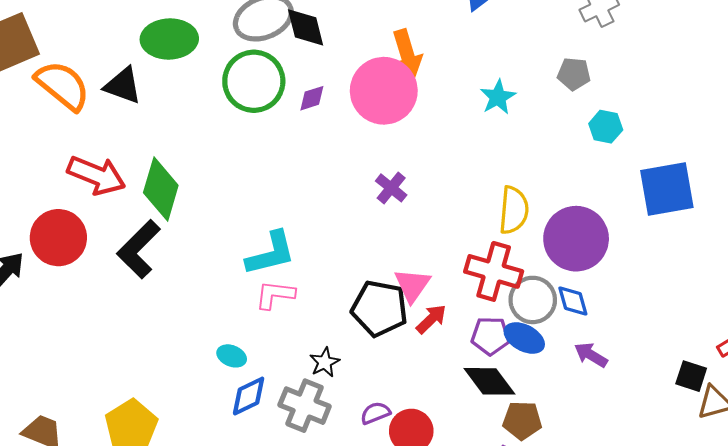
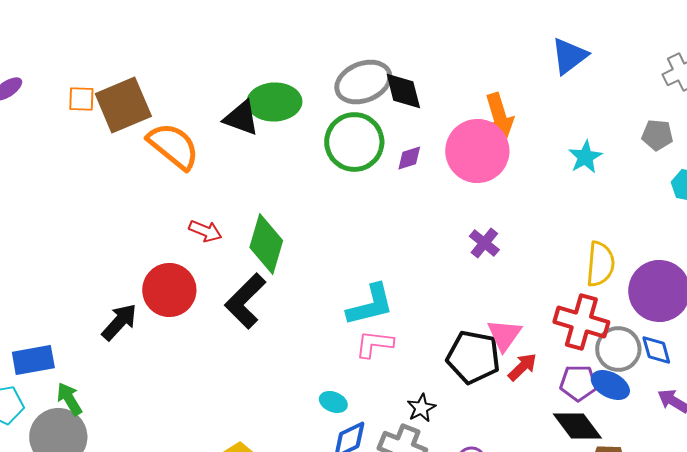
black triangle: (123, 85) -> (241, 118), moved
red arrow: (96, 175) -> (205, 231), size x0.6

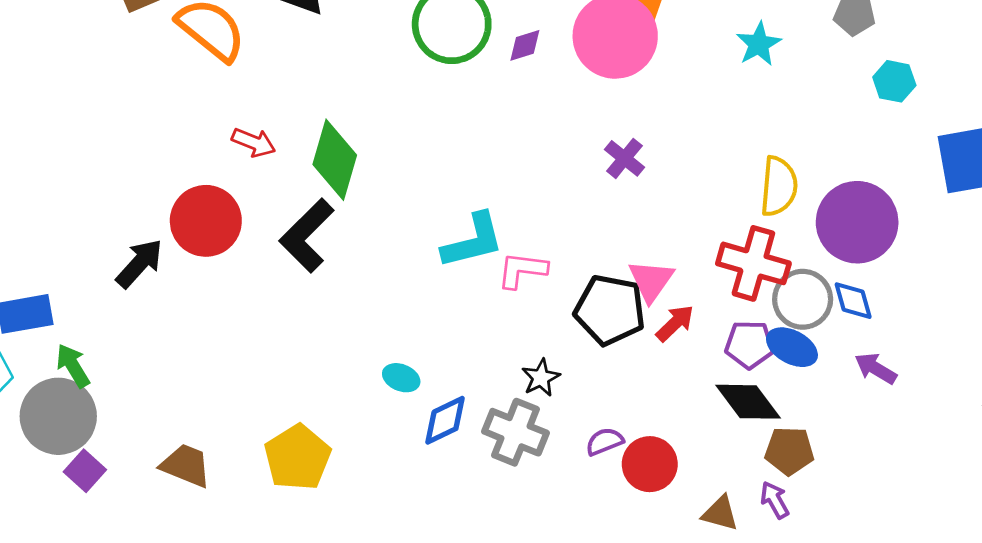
pink L-shape: (374, 344) -> (522, 270), moved
cyan ellipse: (333, 402) -> (401, 378), moved

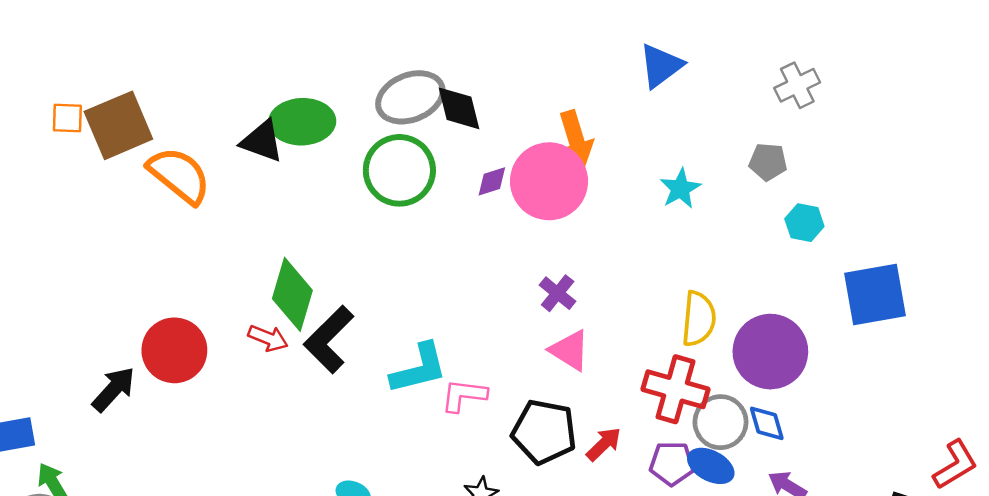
purple diamond: (525, 45) -> (492, 181), moved
red arrow: (254, 142) -> (268, 338), moved
black L-shape: (307, 235) -> (329, 339), moved
pink triangle: (651, 281) -> (570, 350), moved, turned -33

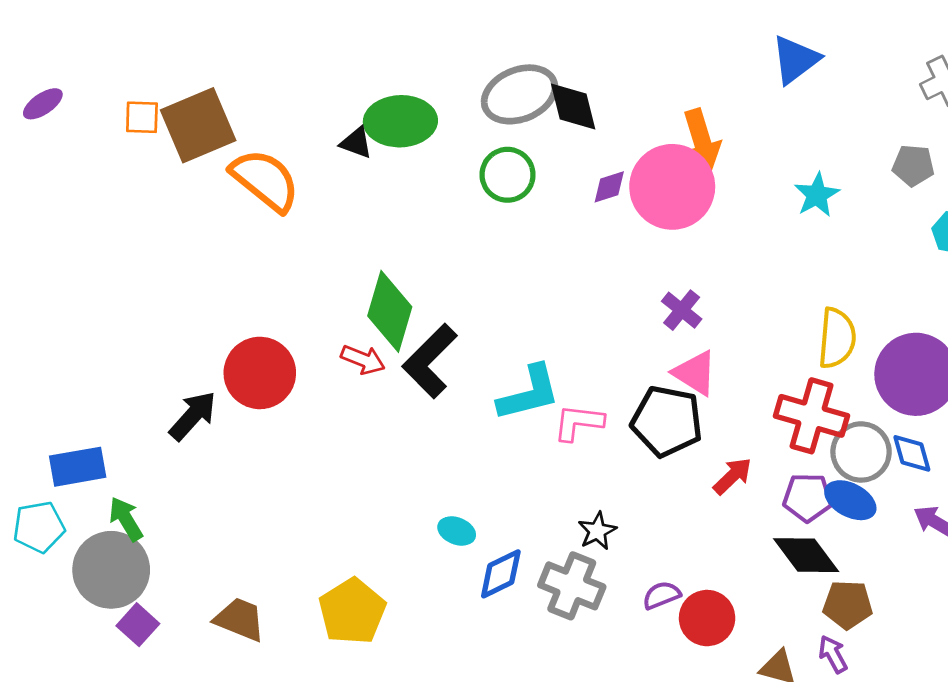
black triangle: (262, 141) -> (356, 143), size x0.7
green circle: (399, 170) -> (508, 175), size x0.7
black pentagon: (544, 432) -> (667, 421), moved

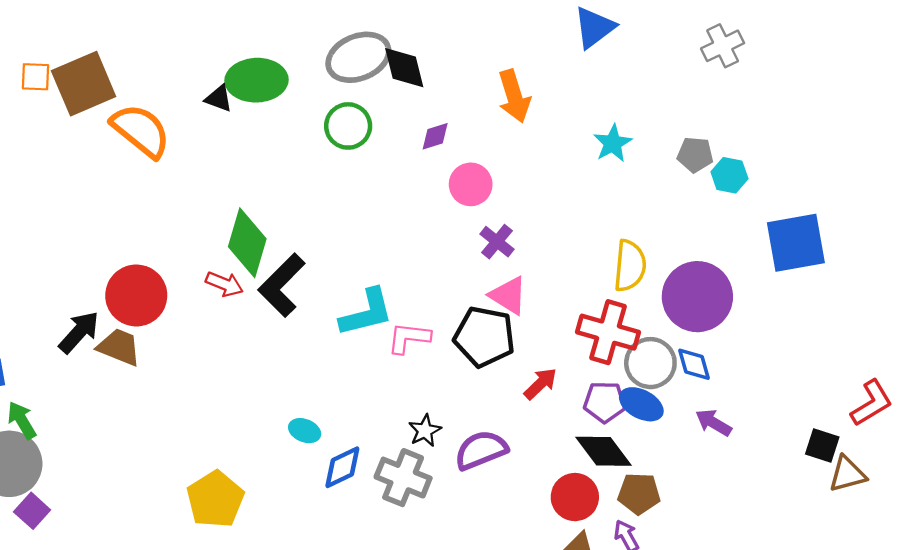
gray pentagon: (913, 165) -> (695, 155), moved
pink circle: (672, 187) -> (471, 184), moved, size x0.6
purple semicircle: (662, 595) -> (481, 450), moved, size x1.6
red circle: (707, 618) -> (575, 497), moved
brown trapezoid: (240, 619) -> (119, 347), moved

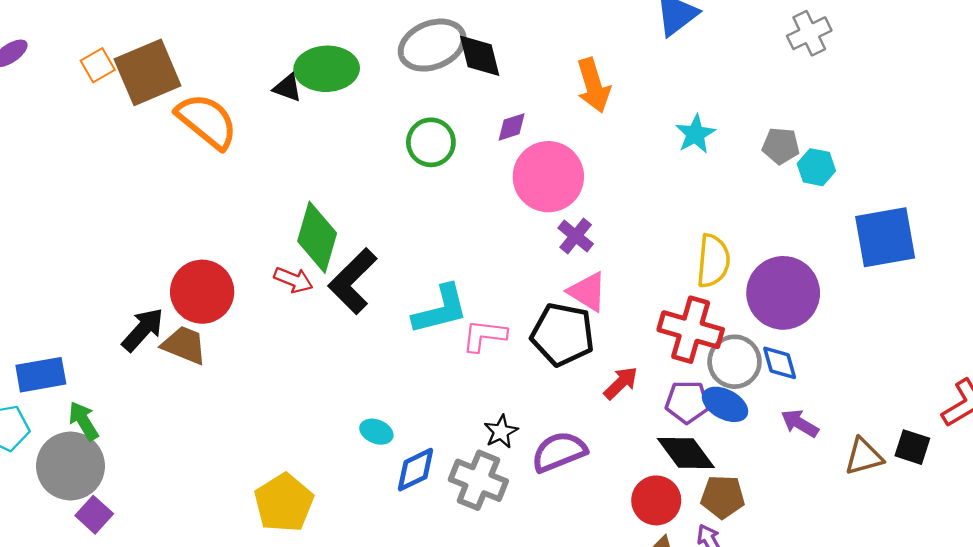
orange square: (35, 77) -> (98, 65), turned -32
green circle: (348, 126) -> (431, 142), moved
pink circle: (471, 184) -> (548, 177), size x1.6
brown triangle: (847, 474) -> (864, 457), moved

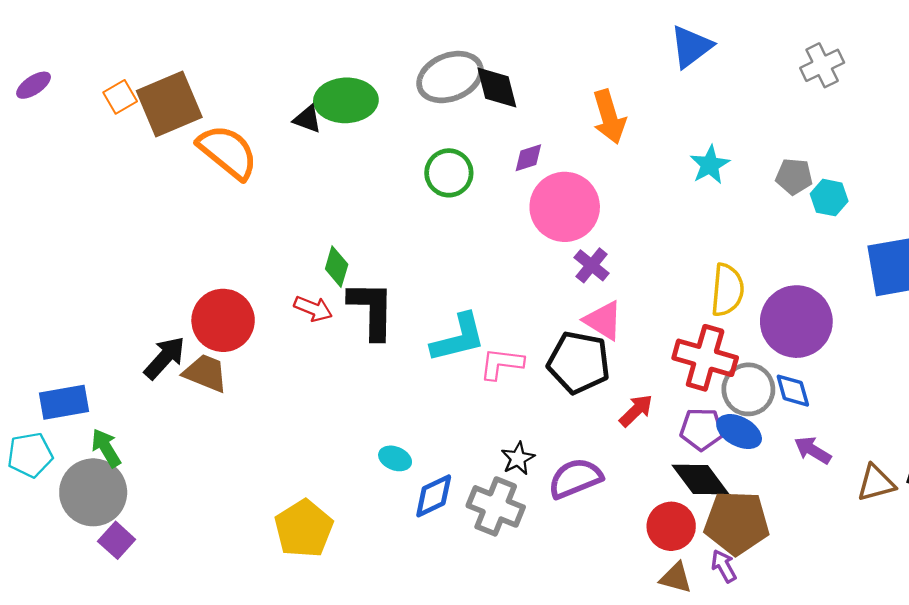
green diamond: (317, 237) -> (337, 267), size x0.6
black L-shape: (353, 281) -> (372, 310), turned 136
brown pentagon: (723, 497) -> (737, 523), size x1.5

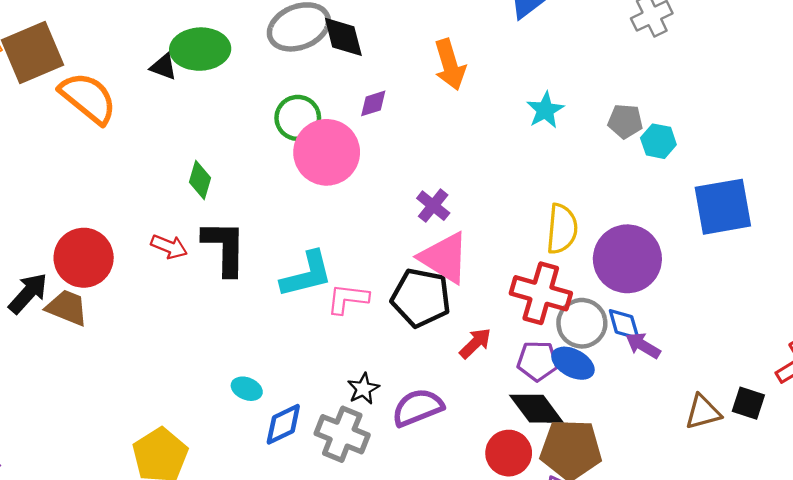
pink circle: (565, 207) -> (327, 152), moved
green diamond: (337, 267) -> (200, 180), moved
pink triangle: (603, 320) -> (444, 258), size x1.4
purple arrow: (813, 450) -> (643, 345), moved

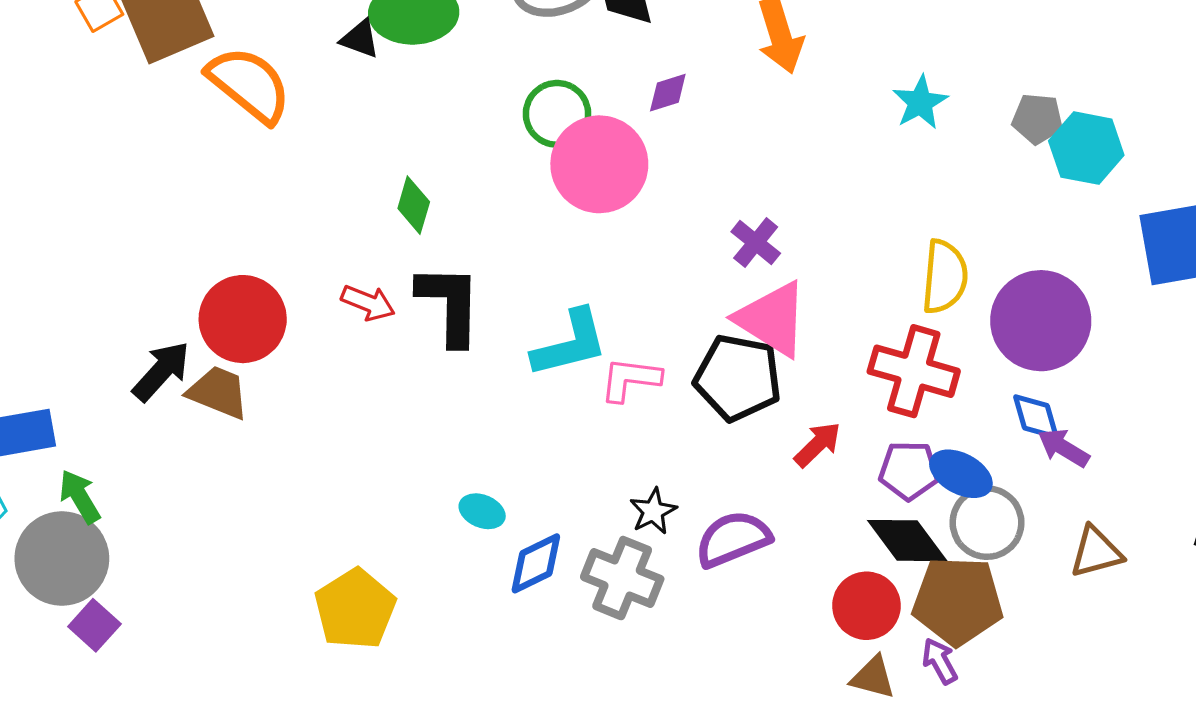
cyan hexagon: (658, 141) -> (1086, 148), size x1.4
gray circle: (582, 323) -> (987, 523), moved
brown triangle: (703, 412) -> (1096, 552), moved

